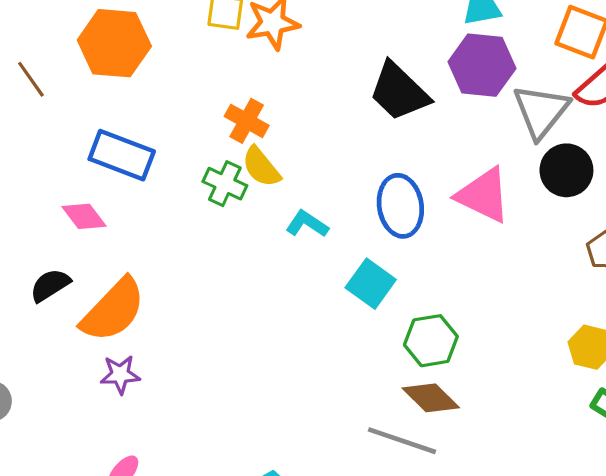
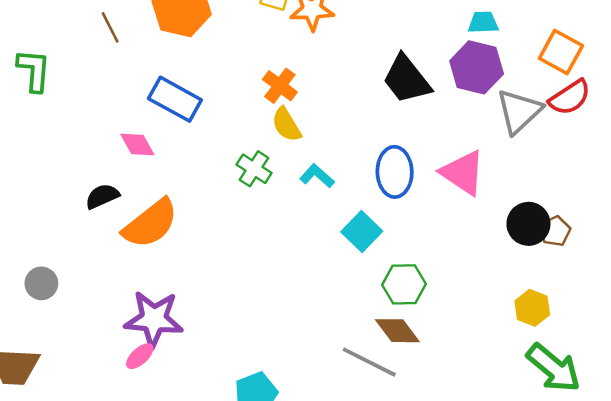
black circle: (566, 170) -> (528, 224), moved
green cross: (225, 184) -> (254, 169), moved
purple star: (120, 374) -> (154, 319), moved, size x1.8

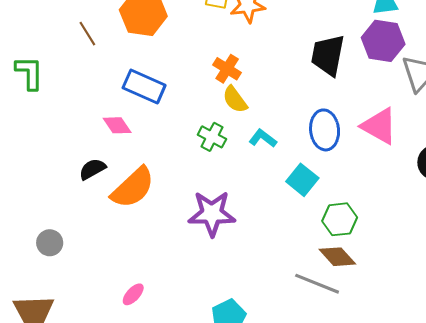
black trapezoid: (407, 79) -> (328, 55), turned 54
purple star: (154, 319) -> (212, 214), moved

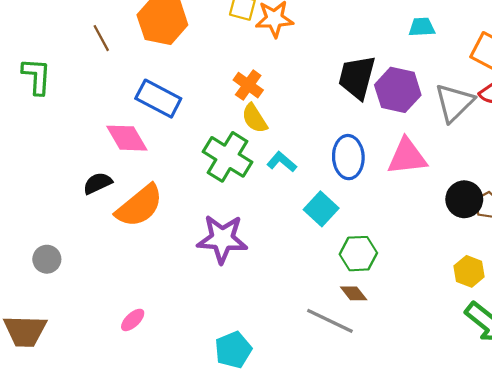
purple hexagon: (383, 41) -> (398, 90), moved
pink diamond: (117, 125) -> (127, 138), size x1.4
pink triangle: (379, 126) -> (407, 157), turned -39
green cross: (212, 137) -> (227, 157), size x1.6
brown diamond: (337, 257) -> (354, 293), size x0.7

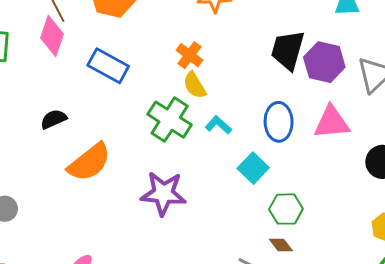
pink diamond: (127, 138) -> (52, 36), moved, turned 48
black semicircle: (98, 183) -> (54, 119), moved

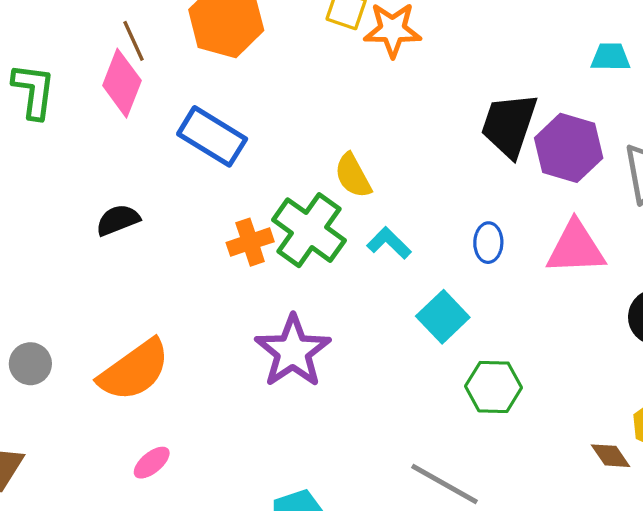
orange cross: (189, 55) -> (250, 242), moved, turned 32
blue ellipse: (279, 122) -> (488, 243), size x0.6
orange semicircle: (89, 162) -> (134, 370), moved
purple star: (163, 193) -> (293, 351), turned 30
brown diamond: (281, 245) -> (611, 456), moved

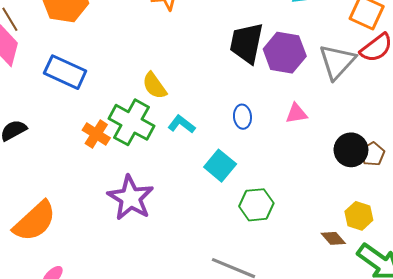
orange cross: (250, 242) -> (96, 134), turned -32
pink triangle: (576, 248) -> (296, 113), size x0.6

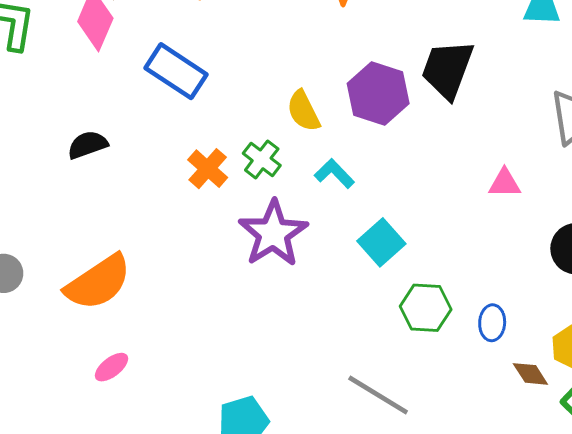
purple hexagon: (285, 53) -> (378, 93), moved
blue ellipse: (242, 117) -> (492, 323), moved
green cross: (131, 122) -> (262, 159), size x0.6
purple star: (131, 198) -> (273, 233), moved

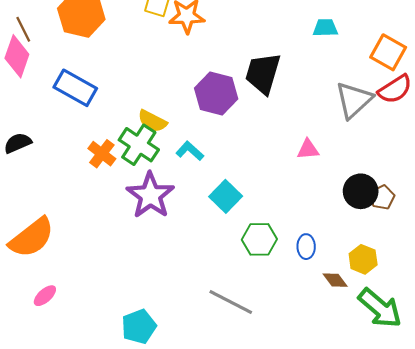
yellow semicircle: (303, 111) -> (152, 121), moved, turned -32
green cross: (262, 159) -> (139, 145), size x1.5

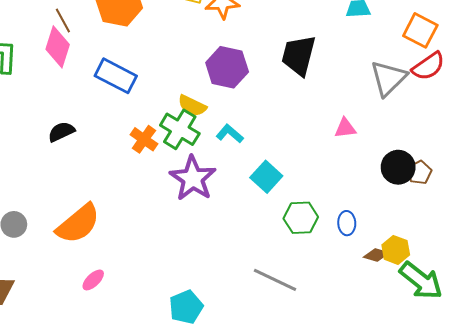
purple hexagon: (216, 93) -> (227, 67), moved
yellow hexagon: (363, 259) -> (396, 250), moved
brown diamond: (335, 280) -> (376, 255), turned -35

